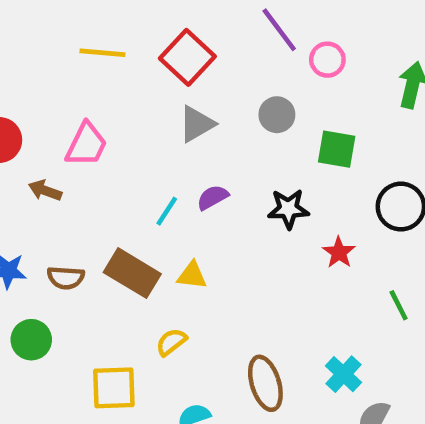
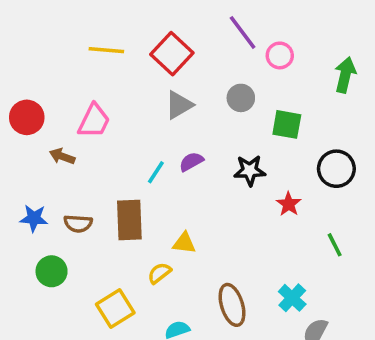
brown rectangle: (132, 273) -> (129, 220), turned 57
yellow triangle: (192, 275) -> (184, 243), moved
yellow square: (114, 388) -> (115, 308), turned -30

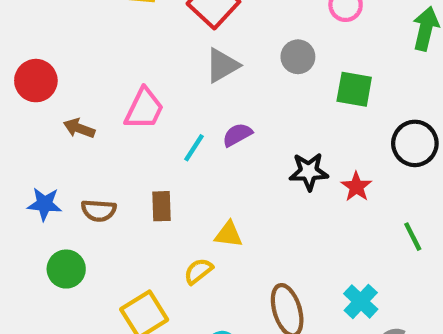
pink trapezoid: (94, 121) -> (144, 109), moved
black star: (250, 170) -> (309, 172), moved
brown rectangle: (129, 220) -> (161, 206), size x0.6

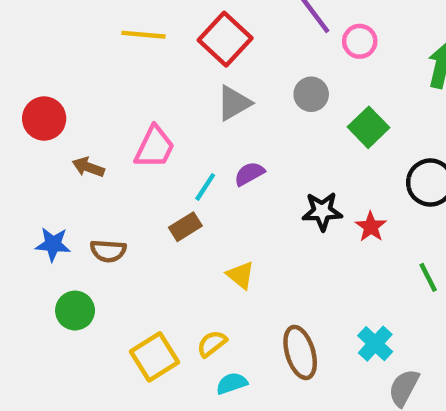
green square: (354, 89) -> (369, 127), turned 36
brown rectangle: (161, 206) -> (185, 227), moved, turned 60
yellow triangle: (229, 234) -> (241, 275), turned 32
yellow semicircle: (198, 271) -> (212, 344), moved

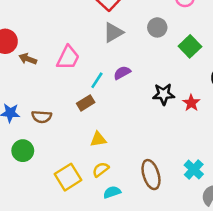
brown arrow: (88, 167) -> (28, 59), moved
yellow triangle: (241, 275) -> (98, 139), moved, turned -48

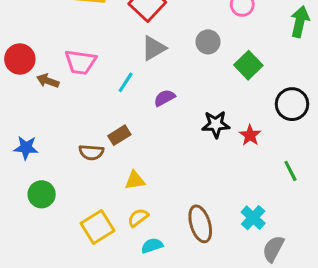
pink trapezoid: (68, 58) -> (80, 62), moved, turned 72
cyan line: (97, 80) -> (126, 82), moved
brown semicircle: (42, 117) -> (91, 152), moved

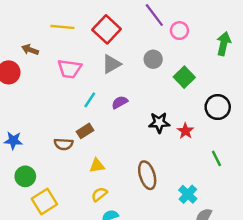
pink trapezoid: (80, 62) -> (69, 69), moved
brown arrow: (48, 81) -> (30, 50), moved
cyan line: (126, 82) -> (90, 100), moved
brown ellipse: (200, 224) -> (147, 175), moved
yellow square: (98, 227) -> (44, 201), moved

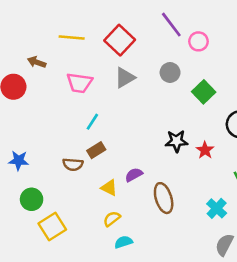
cyan line: (90, 100) -> (92, 122), moved
purple semicircle: (120, 102) -> (134, 175), moved
yellow triangle: (97, 166) -> (109, 188), turned 35
cyan cross: (188, 194) -> (217, 208), moved

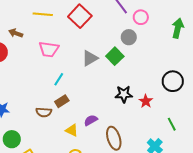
gray circle: (170, 72) -> (129, 37), moved
gray triangle: (125, 78) -> (90, 58), moved
green square: (204, 92) -> (115, 56), moved

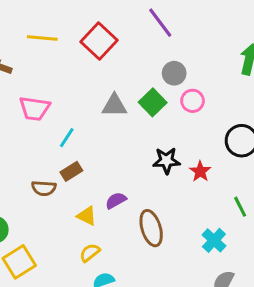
pink circle: (141, 17) -> (193, 101), moved
pink trapezoid: (49, 49) -> (35, 108), moved
gray triangle: (90, 58) -> (114, 105), turned 30

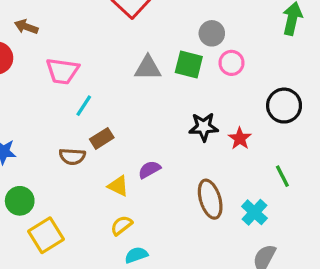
green square: (153, 102) -> (189, 65), turned -32
cyan line: (67, 138) -> (84, 106), moved
brown ellipse: (151, 228) -> (210, 199), moved

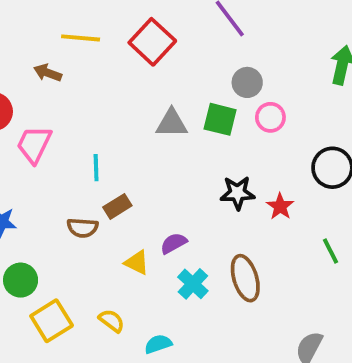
brown arrow: (26, 27) -> (48, 73), moved
pink trapezoid: (62, 71) -> (34, 144), moved, turned 108
cyan line: (84, 106) -> (96, 168), turned -35
cyan cross: (254, 212) -> (193, 284), moved
yellow semicircle: (121, 225) -> (112, 321), moved, turned 75

